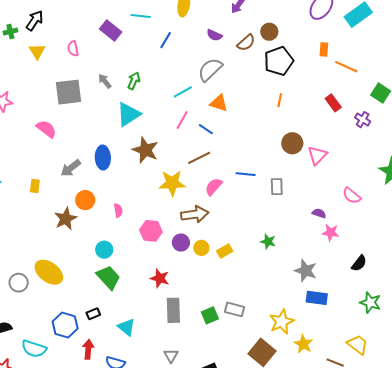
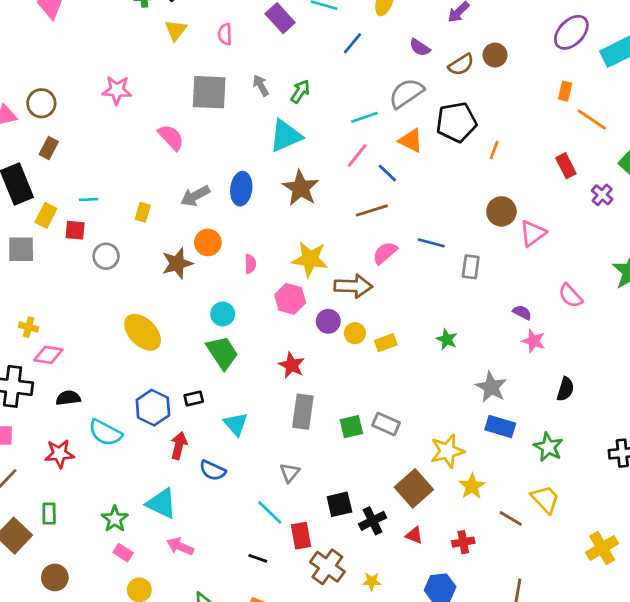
black pentagon: (279, 61) -> (456, 122), moved
yellow star: (172, 183) -> (310, 259), moved
black semicircle: (359, 263) -> (565, 389), turned -30
gray circle: (19, 283) -> (106, 256), moved
green star: (370, 303) -> (548, 447), moved

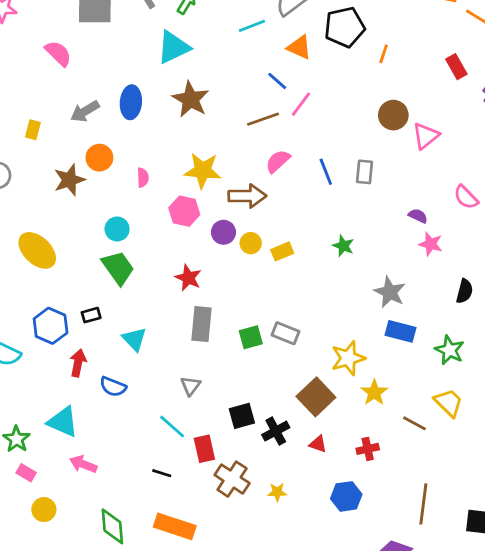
pink line: (357, 155) -> (301, 104), moved
blue line: (431, 243) -> (326, 172), moved, turned 56

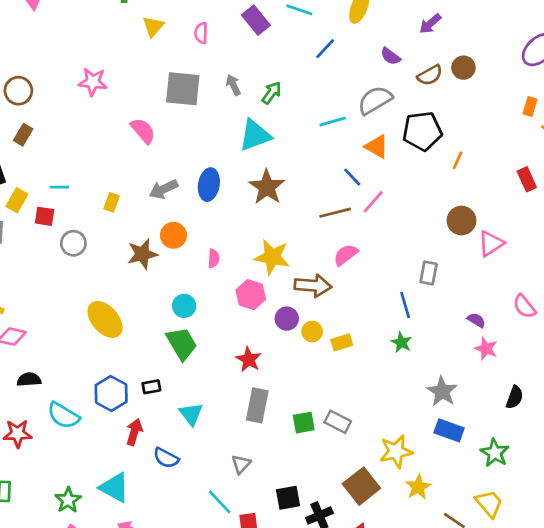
blue line: (326, 172) -> (405, 305), moved

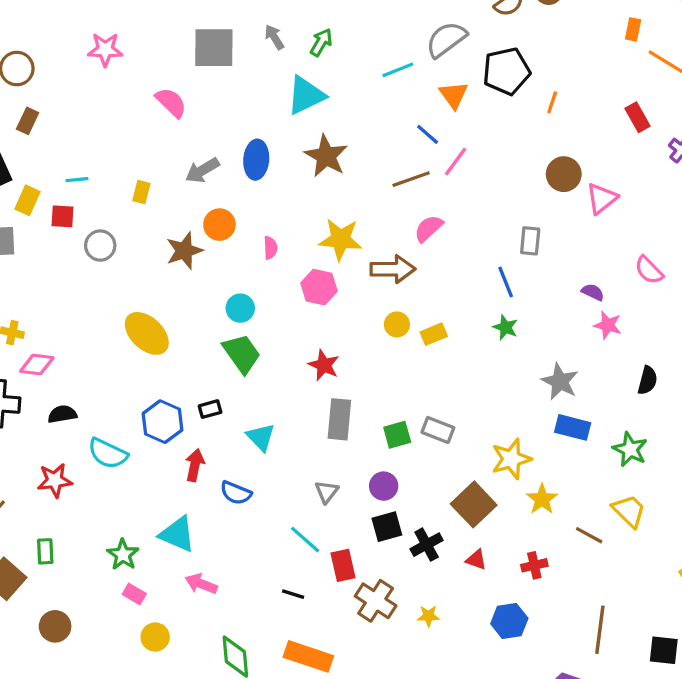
orange triangle: (377, 147) -> (454, 95), turned 30
purple circle: (287, 319) -> (384, 486), moved

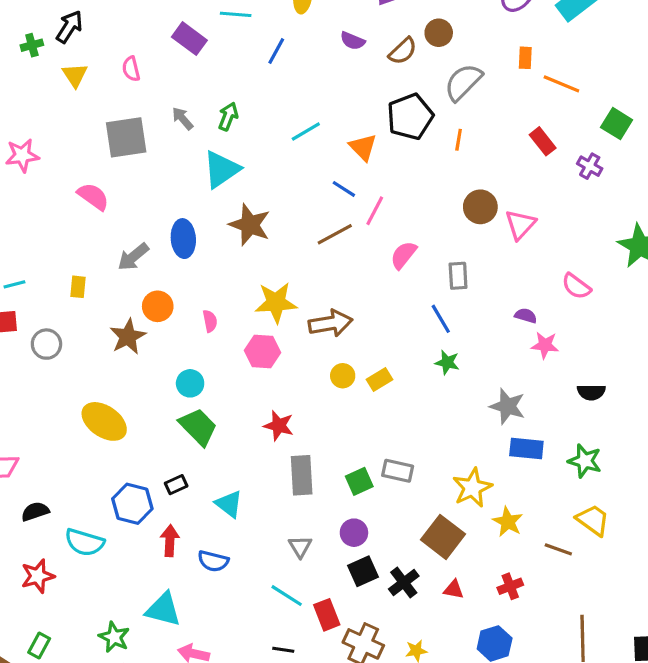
gray semicircle: (446, 39) -> (463, 82), moved
pink semicircle: (428, 228) -> (403, 255), moved
black semicircle: (648, 380) -> (591, 392), turned 84
green rectangle: (45, 551) -> (39, 645), turned 40

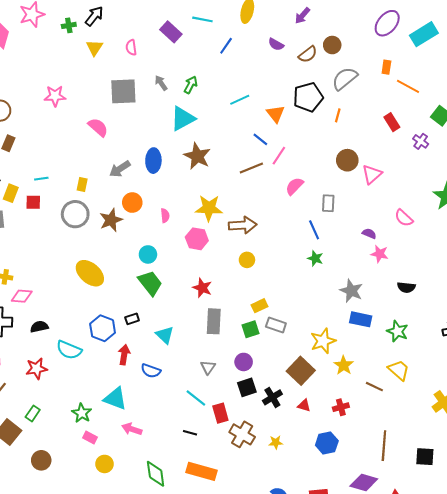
gray circle: (46, 344) -> (75, 214), moved, size x1.4
yellow rectangle: (379, 380) -> (260, 306), moved

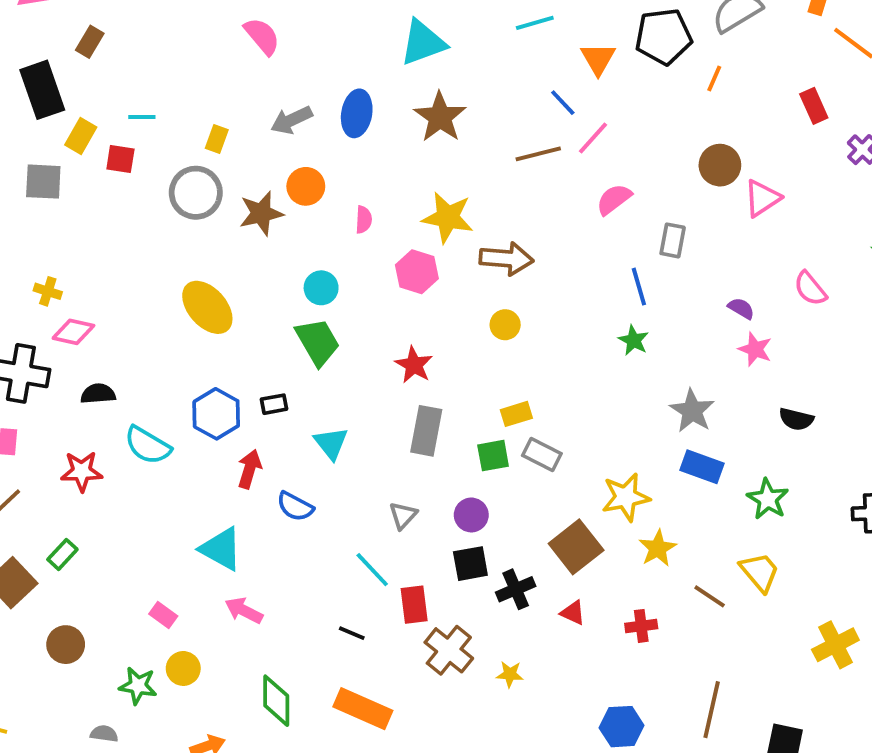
green star: (82, 413) -> (138, 686), moved, turned -30
blue hexagon: (327, 443) -> (622, 727), moved

